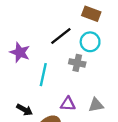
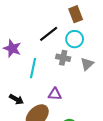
brown rectangle: (91, 14) -> (76, 14), turned 49
gray triangle: (96, 105) -> (87, 64), moved, turned -32

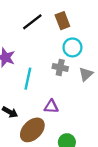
brown rectangle: (76, 14) -> (62, 21), moved
black line: (49, 34) -> (32, 22), moved

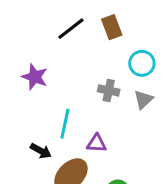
cyan circle: (72, 47) -> (142, 63), moved
cyan line: (28, 79) -> (65, 124), moved

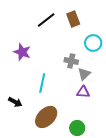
gray triangle: (143, 100) -> (84, 74), moved
purple triangle: (97, 143) -> (83, 92), moved
black arrow: (41, 151) -> (15, 102), moved

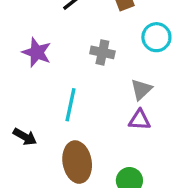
gray cross: (71, 61) -> (102, 52), moved
brown ellipse: (46, 117) -> (77, 162), turned -55

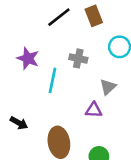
cyan line: (70, 105) -> (52, 80), moved
purple triangle: (140, 120) -> (94, 110), moved

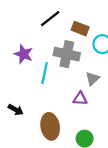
brown rectangle: (94, 16) -> (80, 29), moved, turned -48
gray cross: (78, 58) -> (67, 54), size x1.6

